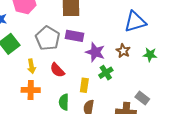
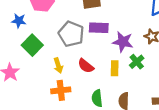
yellow rectangle: (84, 85) -> (115, 68), moved

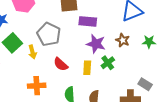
purple rectangle: (99, 28) -> (88, 21), moved
yellow arrow: (58, 65) -> (32, 52), moved

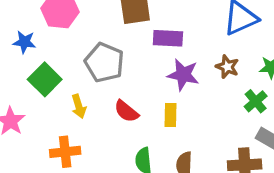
yellow arrow: (32, 52) -> (79, 106), moved
green cross: (108, 63) -> (256, 101), moved
orange cross: (37, 86) -> (65, 152), moved

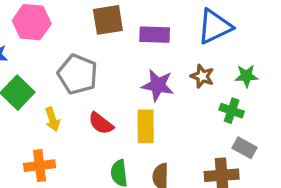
purple rectangle: (168, 38) -> (155, 35), moved
green cross: (256, 101) -> (232, 111), turned -30
yellow rectangle: (170, 115) -> (146, 126), size x1.4

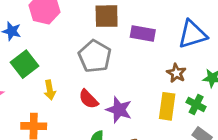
gray pentagon: (78, 74) -> (95, 56), moved
purple star: (158, 85) -> (119, 110), moved
yellow rectangle: (146, 126) -> (167, 106), moved

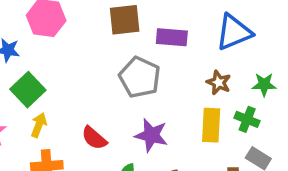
gray pentagon: (95, 56) -> (140, 77), moved
yellow arrow: (50, 90) -> (39, 125), moved, turned -144
red semicircle: (88, 99) -> (94, 138), moved

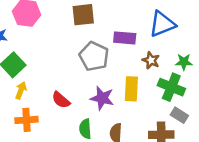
purple rectangle: (172, 37) -> (125, 38), moved
green cross: (247, 119) -> (171, 87), size x1.5
yellow rectangle: (211, 125) -> (131, 89), moved

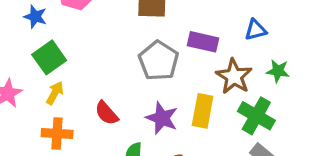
blue triangle: (162, 24) -> (256, 30), size x0.6
brown star: (151, 60) -> (234, 76), size x1.5
green star: (184, 62) -> (278, 71), moved

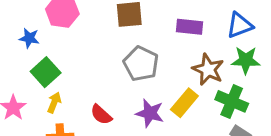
blue triangle: (256, 30) -> (240, 25), moved, size x1.4
purple rectangle: (203, 42) -> (189, 27), moved
green star: (278, 71) -> (246, 60), size x1.4
yellow rectangle: (203, 111) -> (184, 103), turned 36

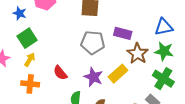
purple rectangle: (189, 27) -> (123, 33), moved
gray pentagon: (141, 64) -> (93, 42), turned -30
green cross: (232, 101) -> (163, 79), moved

